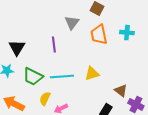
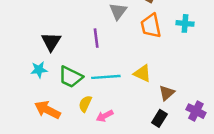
yellow triangle: (92, 74) -> (142, 73), turned 42
brown triangle: (121, 91) -> (167, 93), moved, turned 40

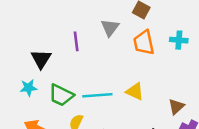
purple line: (96, 38) -> (76, 41), moved
brown triangle: (167, 93) -> (176, 107), moved

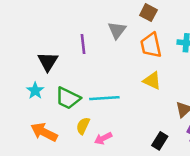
cyan star: (28, 88) -> (35, 91), turned -30
yellow triangle: (135, 91) -> (152, 81), moved

